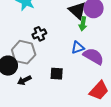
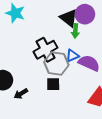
black cross: (39, 34) -> (46, 50), moved, size x1.6
gray hexagon: (24, 52) -> (56, 63), moved

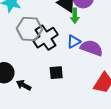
gray hexagon: (56, 63) -> (29, 29), moved
black arrow: (21, 94) -> (24, 85), turned 64

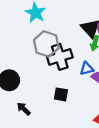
black arrow: (24, 85) -> (24, 109), moved

